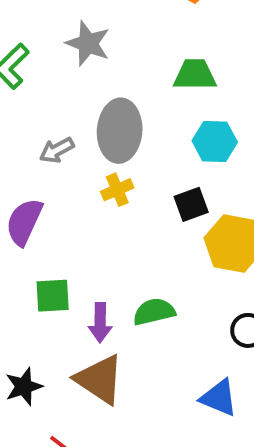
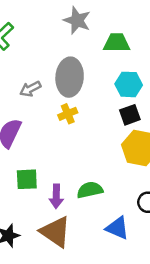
gray star: (88, 43) -> (77, 20), moved
black square: (191, 204) -> (130, 115), moved
blue triangle: (219, 398) -> (117, 228), moved

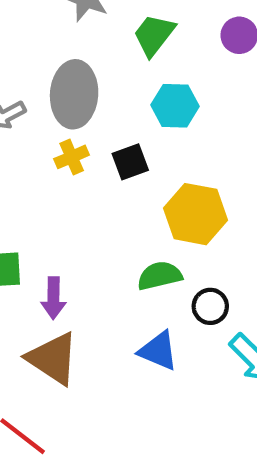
green trapezoid: (117, 43) -> (154, 35), turned -52
black square: (130, 115) -> (130, 162), moved
green semicircle: (90, 190) -> (160, 276), moved

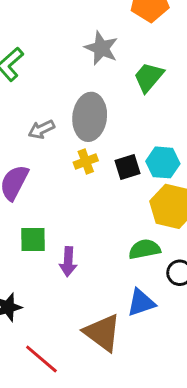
cyan hexagon: (175, 106) -> (163, 162), moved
blue triangle: (158, 351) -> (141, 303), turned -44
brown triangle: (53, 358) -> (102, 333), moved

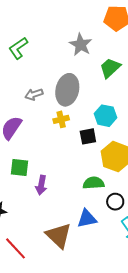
cyan hexagon: (163, 162) -> (106, 116), moved
black square: (127, 167) -> (88, 136), moved

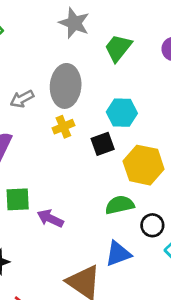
purple arrow: (41, 185) -> (50, 218), turned 114

